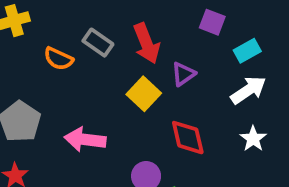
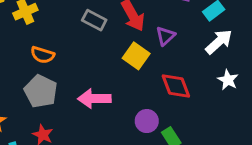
orange semicircle: (58, 59) -> (43, 55), moved

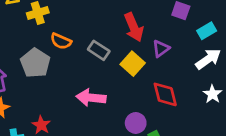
gray rectangle: (94, 20) -> (99, 50), moved
orange semicircle: (43, 55) -> (61, 41), moved
gray pentagon: (41, 91) -> (35, 63), moved

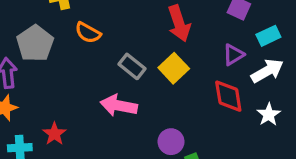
purple triangle: (161, 49) -> (233, 55), moved
gray rectangle: (99, 50) -> (132, 66), moved
gray pentagon: (35, 63) -> (35, 43), moved
red diamond: (165, 94) -> (228, 96), moved

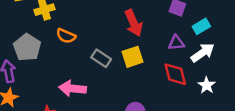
purple triangle: (233, 55) -> (176, 43), turned 30
yellow square: (174, 68) -> (133, 57), turned 30
pink arrow: (119, 106) -> (72, 88), moved

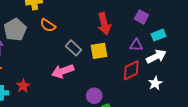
red diamond: (175, 74) -> (131, 70), turned 70
pink arrow: (72, 88) -> (63, 71), moved, turned -35

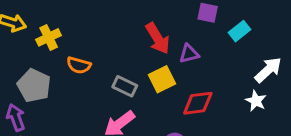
purple triangle: (136, 45) -> (189, 54), moved
white arrow: (156, 56) -> (268, 70), moved
red diamond: (131, 70) -> (198, 103), moved, turned 35

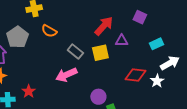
cyan rectangle: (240, 31) -> (156, 44), moved
red arrow: (158, 38) -> (104, 26), turned -120
red diamond: (198, 103) -> (136, 75), moved

